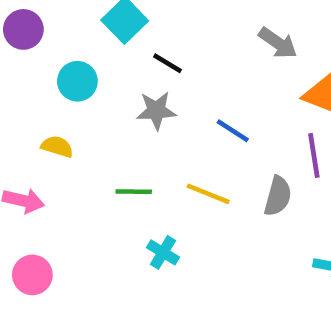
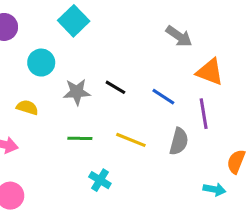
black line: (168, 63) -> (115, 87), moved
gray star: (156, 111) -> (77, 92), moved
blue line: (233, 131) -> (163, 97), moved

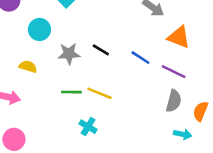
purple line: (204, 114) -> (174, 72), turned -55
yellow line: (131, 140) -> (100, 93), moved
gray semicircle: (179, 141) -> (174, 101), moved

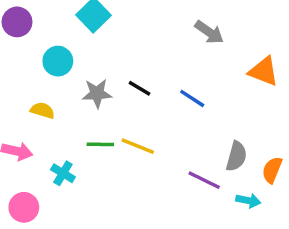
orange triangle: (179, 37) -> (264, 71), moved
purple line: (174, 72) -> (204, 180), moved
cyan cross: (88, 127) -> (63, 173), moved

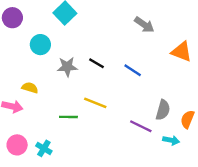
yellow semicircle: (43, 110) -> (30, 88), moved
green line: (100, 144) -> (68, 117), moved
cyan cross: (63, 173) -> (44, 148), moved

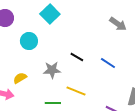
gray star: (67, 67) -> (52, 70), moved
yellow semicircle: (30, 88) -> (20, 78), turned -48

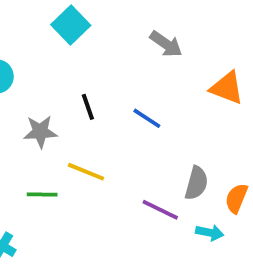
cyan square: (50, 14) -> (71, 25), moved
black line: (77, 57) -> (88, 107), turned 40

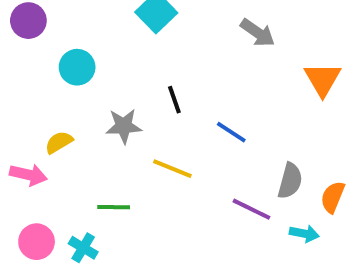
orange triangle: (227, 88) -> (323, 79), turned 39
blue line: (147, 118) -> (231, 132), moved
green line: (42, 194) -> (114, 207), moved

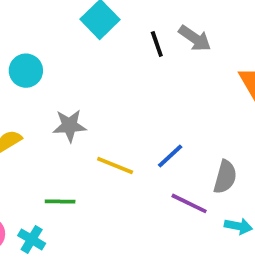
black line: (174, 100) -> (157, 44), moved
blue line: (231, 132) -> (170, 156), moved, turned -76

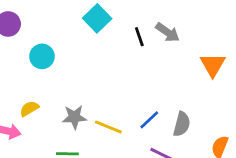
gray star: (70, 126) -> (74, 117), moved
gray semicircle: (225, 177) -> (182, 124), moved

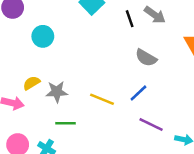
gray star: (74, 117) -> (57, 92), moved
gray semicircle: (182, 124) -> (146, 58), moved, turned 105

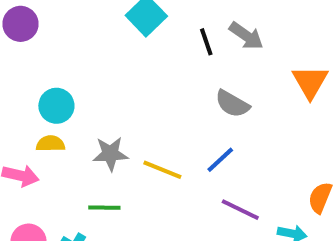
cyan circle: (43, 36) -> (56, 106), moved
yellow semicircle: (31, 83) -> (50, 144), turned 30
gray star: (57, 92) -> (110, 154), moved

